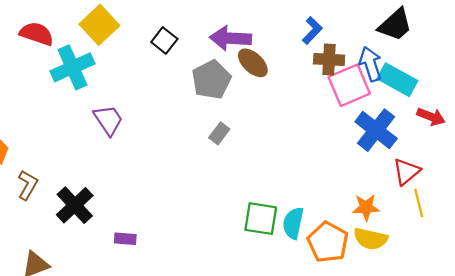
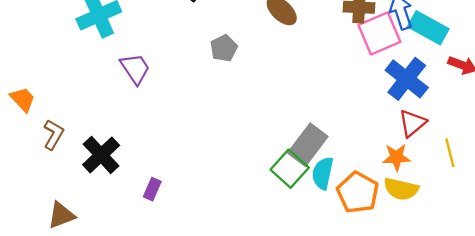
gray pentagon: (211, 80) -> (224, 48), moved, size x0.7
gray rectangle: (219, 133) -> (308, 145), moved, size x1.8
red triangle: (406, 172) -> (412, 123), moved
green square: (261, 219) -> (290, 169), turned 33
purple rectangle: (125, 239) -> (152, 189), turned -70

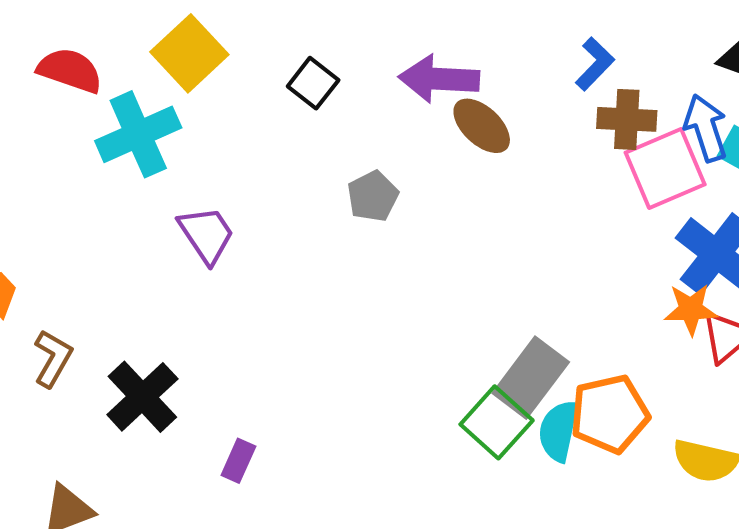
orange star: (396, 157) -> (691, 309), moved
orange pentagon: (358, 192) -> (610, 414), moved, turned 30

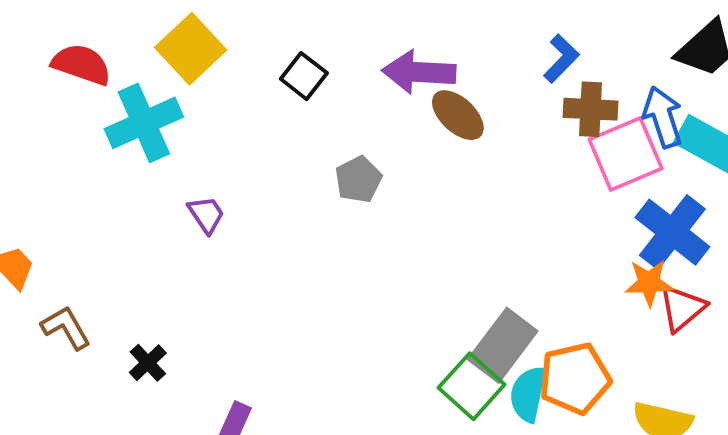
purple trapezoid: (206, 235) -> (206, 215), size x0.7
brown L-shape: (53, 358) -> (66, 328), turned -60
black cross: (142, 397) -> (148, 363), size x0.6

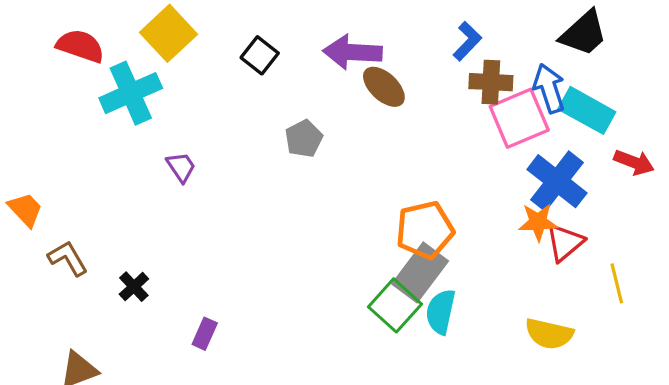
orange pentagon: (575, 378) -> (425, 230), moved

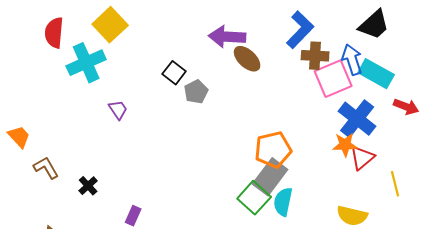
blue L-shape: (467, 41) -> (300, 30), size x1.5
red semicircle: (80, 46) -> (54, 33), turned -104
black square: (260, 55) -> (174, 73), moved

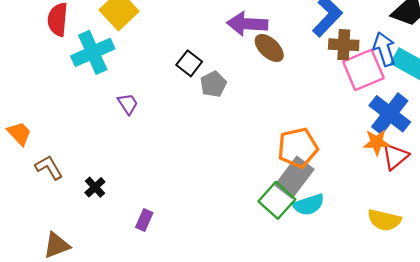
cyan semicircle: (283, 202) -> (309, 205), turned -120

